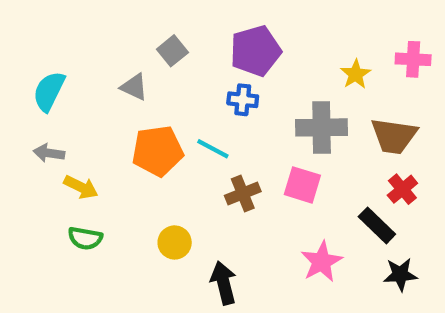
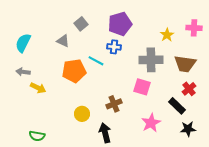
cyan line: (213, 149) -> (96, 61), moved
brown cross: (243, 193) -> (114, 104), moved
green semicircle: (85, 238) -> (37, 136), moved

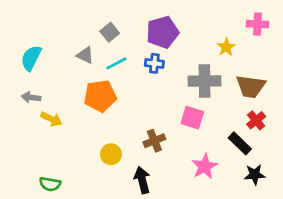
pink cross: (194, 28) -> (257, 24), moved
cyan line: (96, 61) -> (116, 63), moved, turned -56

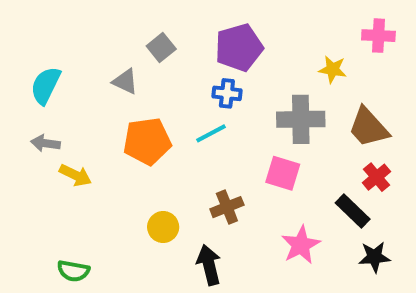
yellow star: (226, 47) -> (333, 69), turned -30
cyan line: (116, 63) -> (211, 133), moved
brown trapezoid: (251, 86) -> (369, 127), turned 40

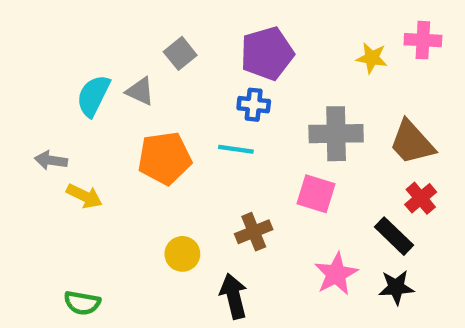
yellow star: (333, 69) -> (372, 58), moved
cyan semicircle: (45, 85) -> (93, 96), moved
cyan line: (211, 133) -> (236, 149), turned 36
black star: (374, 257) -> (396, 287), moved

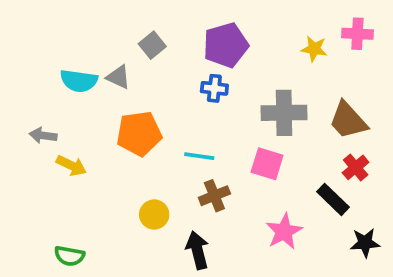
cyan semicircle: (93, 96) -> (79, 81), turned -108
cyan line: (236, 149) -> (199, 156), moved
black star: (396, 287) -> (365, 243), moved

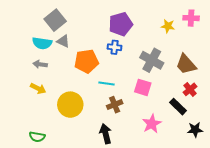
gray square: (152, 45) -> (55, 20), moved, size x1.5
gray cross: (284, 113) -> (152, 60), turned 30
orange pentagon: (139, 134) -> (86, 61), moved
gray arrow: (43, 135) -> (40, 64), moved
yellow circle: (154, 214) -> (70, 105), moved, size x1.6

